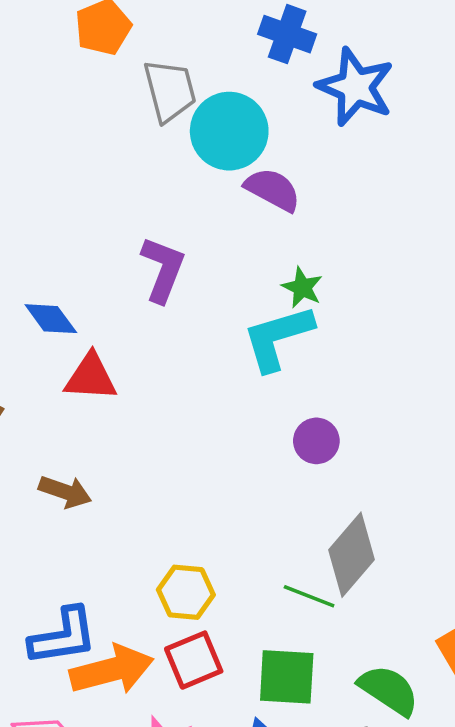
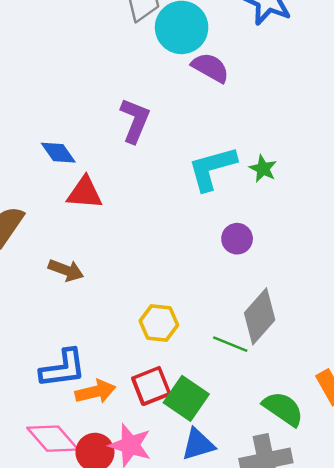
green star: (302, 287) -> (263, 169), moved
yellow hexagon: (186, 592) -> (159, 323), moved
orange arrow: (112, 670) -> (95, 392), size x0.7
green square: (287, 677) -> (186, 398), moved, turned 30

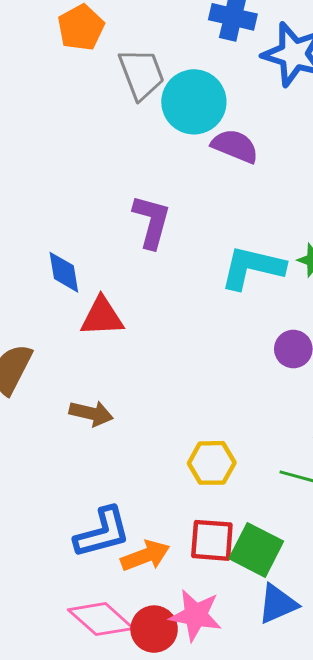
blue diamond: (58, 153) -> (64, 272), turned 33
cyan L-shape: (212, 168) -> (252, 268), turned 36
red square: (151, 386) -> (212, 540), turned 33

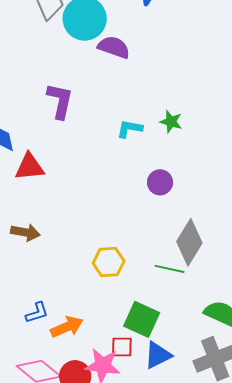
cyan L-shape: (252, 268) -> (130, 129), size x0.6
blue L-shape: (102, 533) -> (37, 313), size x0.6
red square: (212, 540) -> (122, 347), moved, size x0.7

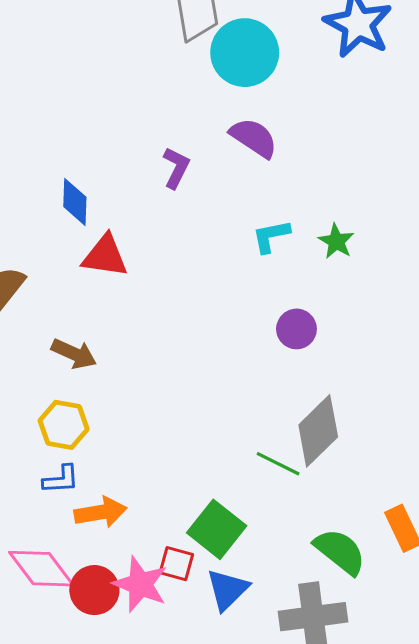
purple semicircle: (114, 47) -> (254, 138), moved
purple L-shape: (60, 101) -> (176, 168), size x0.7
cyan L-shape: (130, 129) -> (271, 236), turned -36
yellow hexagon: (109, 262) -> (64, 425), moved
blue triangle: (158, 355) -> (227, 590), turned -32

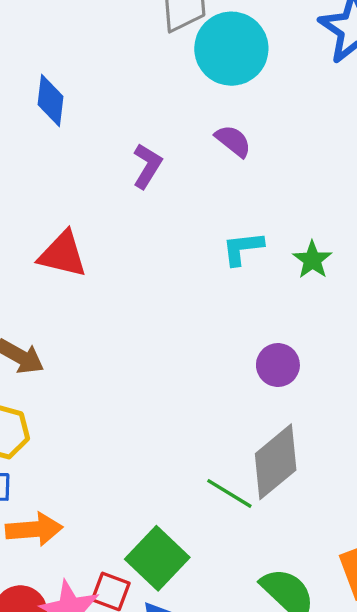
purple semicircle: (254, 138) -> (233, 141), size x0.7
blue diamond: (75, 202) -> (51, 101), moved
purple circle: (296, 329) -> (278, 365), moved

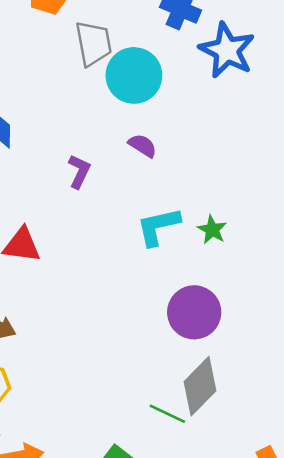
cyan L-shape: (243, 248) -> (158, 226), size x1.4
purple circle: (278, 365) -> (194, 312), size x1.6

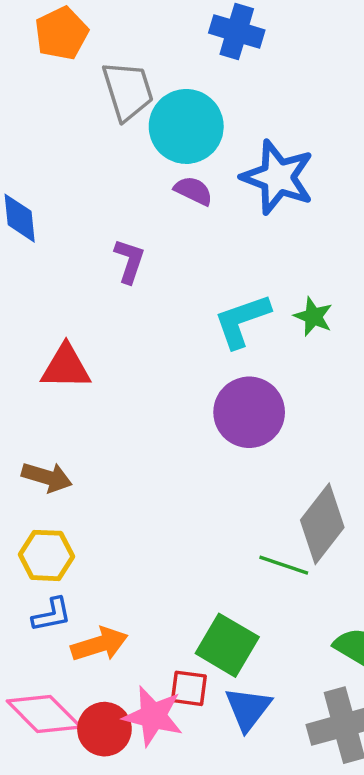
blue star: (227, 50) -> (278, 177), moved
purple semicircle: (143, 146) -> (193, 191), moved
purple circle: (194, 312) -> (249, 412), moved

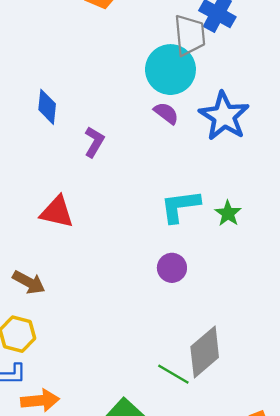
gray trapezoid: (128, 91) -> (190, 35), moved
purple L-shape: (129, 261) -> (94, 142), moved
purple circle: (249, 412) -> (172, 268), size x0.6

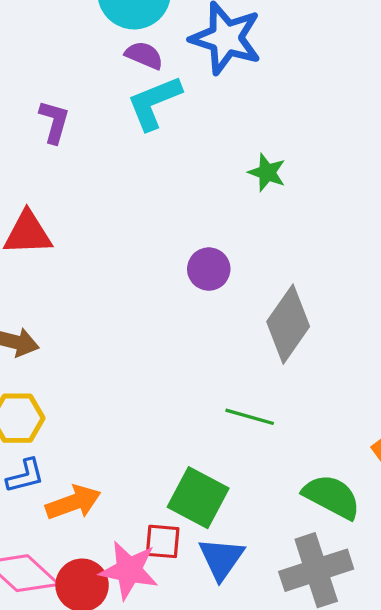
cyan L-shape: (180, 206) -> (154, 103), moved
gray diamond: (205, 352) -> (288, 324), moved

